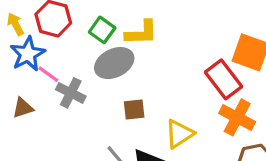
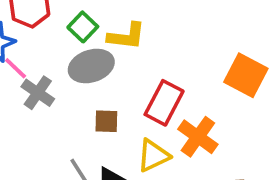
red rectangle: (224, 79) -> (164, 103), moved, turned 57
orange cross: (237, 117) -> (198, 137), moved

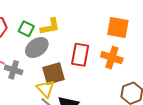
brown square: (106, 121) -> (53, 73), size x1.6
orange cross: (198, 137) -> (112, 58), moved
yellow triangle: (153, 156) -> (45, 89), moved, turned -30

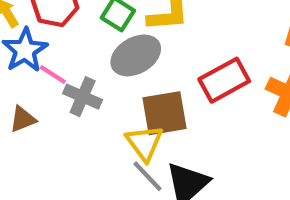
red rectangle: (80, 55) -> (224, 80), turned 45

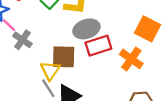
gray ellipse: (136, 55) -> (86, 29), moved

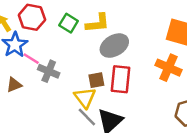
red rectangle: (98, 46) -> (121, 79), moved, turned -55
brown square: (64, 57) -> (96, 80), size x0.6

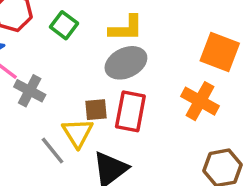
yellow L-shape: (98, 23) -> (126, 28), moved
gray line: (87, 117) -> (52, 151), moved

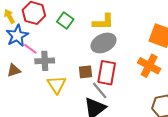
gray cross: (30, 91) -> (45, 61), turned -30
yellow triangle: (78, 133) -> (57, 85), moved
gray line: (52, 151) -> (100, 90), moved

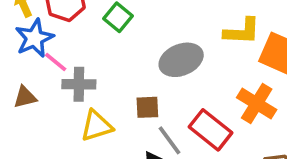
yellow L-shape: (103, 22) -> (242, 31), moved
red rectangle: (107, 73) -> (211, 130), moved, turned -65
yellow triangle: (57, 85) -> (97, 126), turned 42

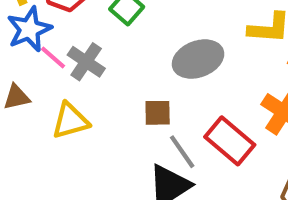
gray cross: (79, 84) -> (86, 62), moved, turned 32
yellow triangle: (97, 126) -> (70, 121), moved

